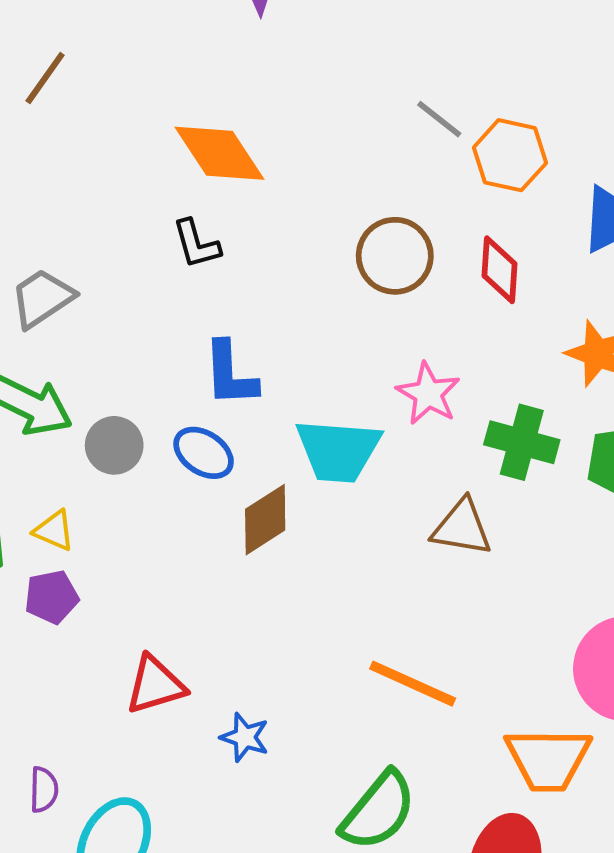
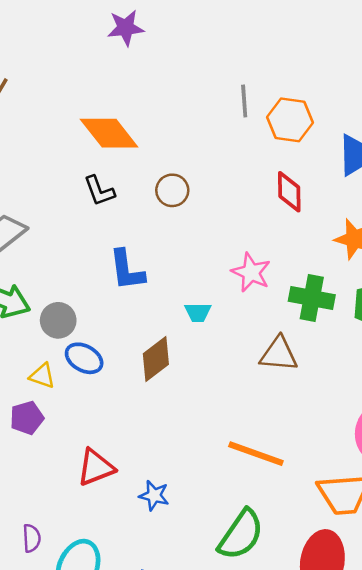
gray line: (439, 119) -> (244, 101), turned 52
brown circle: (395, 256) -> (172, 190), moved, size x0.7
cyan trapezoid: (338, 450) -> (198, 312), size x0.5
blue ellipse: (204, 453) -> (84, 358), moved
yellow triangle: (54, 531) -> (42, 376), moved

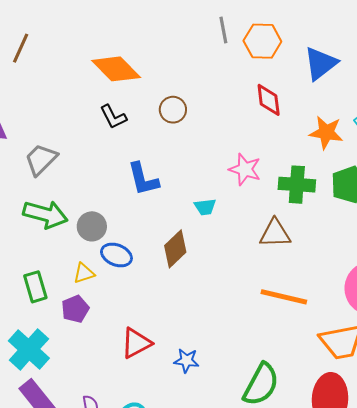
yellow triangle: (42, 376) -> (84, 273), turned -30
orange line: (256, 454) -> (284, 297), moved

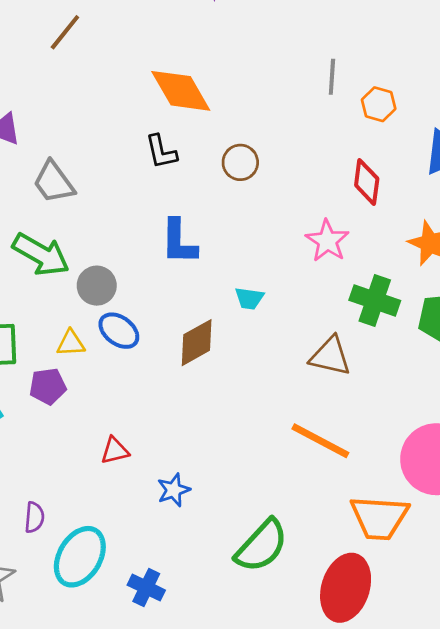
orange hexagon: (262, 41) -> (379, 104), size x0.7
gray trapezoid: (41, 159) -> (54, 182), turned -96
pink star: (245, 169) -> (327, 241), moved
red triangle: (136, 343) -> (115, 451), size x0.7
blue star: (186, 361) -> (174, 490), turned 30

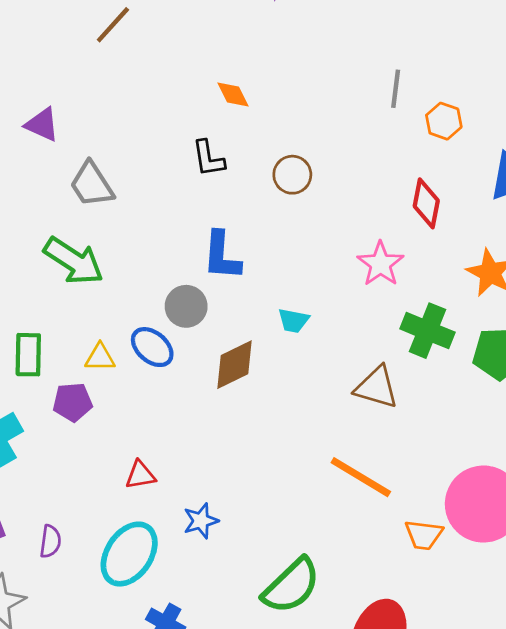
orange diamond: (181, 91) -> (233, 95), size x0.5
gray circle: (97, 286) -> (186, 306), moved
orange trapezoid: (379, 518) -> (424, 535), moved, size x0.6
cyan ellipse: (80, 557) -> (129, 554), moved

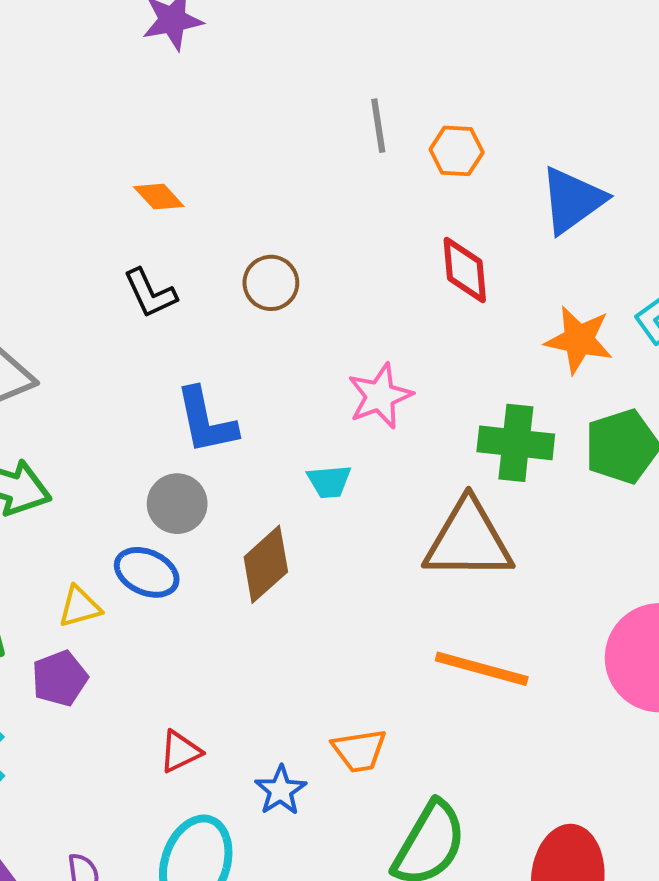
pink star: (380, 264) -> (380, 396), moved, turned 30
brown triangle: (377, 387) -> (468, 540), size x1.4
orange trapezoid: (424, 535) -> (359, 750), moved

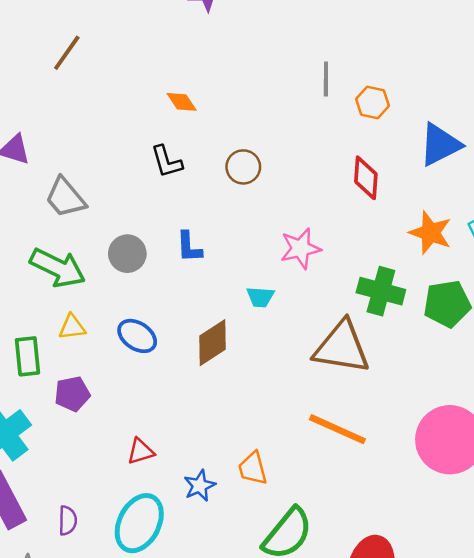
blue L-shape: (206, 421) -> (189, 247), size x0.7
gray circle: (177, 504) -> (127, 254), moved
yellow triangle: (80, 607) -> (72, 327), moved
orange trapezoid: (359, 750) -> (253, 468), turned 75

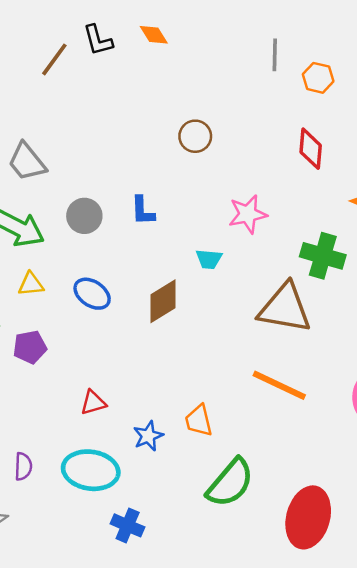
brown line: (67, 53) -> (54, 59), moved
orange diamond: (182, 102) -> (154, 35), moved
black L-shape: (167, 162) -> (98, 40), moved
cyan ellipse: (139, 523) -> (91, 470), turned 70

